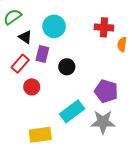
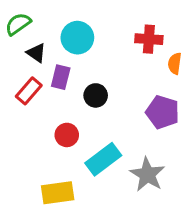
red circle: (32, 87) -> (67, 135), moved
purple pentagon: (106, 91) -> (163, 112), moved
gray star: (103, 122) -> (147, 174), turned 30

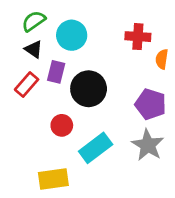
green semicircle: (18, 24) -> (34, 21), moved
black circle: (96, 95) -> (89, 89), size x1.6
gray star: (147, 174) -> (148, 145), moved

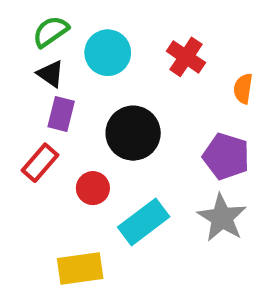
red cross: (138, 37) -> (186, 57), moved, turned 30
purple rectangle: (56, 72) -> (61, 114), moved
red rectangle: (27, 85) -> (40, 163), moved

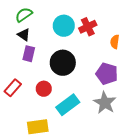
cyan circle: (108, 53) -> (64, 26), moved
red cross: (186, 57) -> (88, 27), turned 30
red rectangle: (40, 163) -> (13, 88), moved

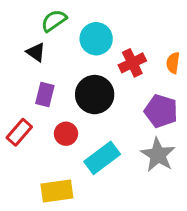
green semicircle: (24, 15) -> (54, 21), moved
red cross: (88, 27) -> (132, 63), moved
purple rectangle: (29, 54) -> (45, 95), moved

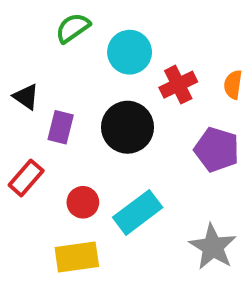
black triangle: (36, 52) -> (26, 97), moved
red circle: (66, 134) -> (83, 202), moved
gray star: (158, 155) -> (213, 247), moved

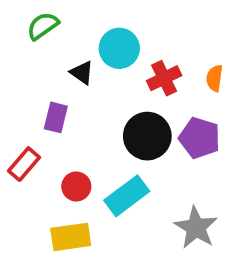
green semicircle: (73, 28) -> (43, 26), moved
black triangle: (26, 97) -> (82, 73), moved
black circle: (128, 127) -> (147, 136), moved

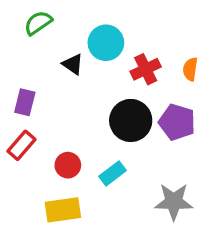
purple rectangle: (56, 117) -> (25, 102), moved
cyan rectangle: (127, 196) -> (113, 173), size x0.7
gray star: (196, 228) -> (174, 202), turned -30

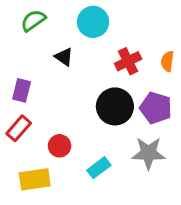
cyan circle: (106, 43) -> (93, 22), moved
cyan rectangle: (113, 173) -> (99, 168), moved
gray star: (174, 202) -> (148, 153), moved
yellow rectangle: (63, 210) -> (35, 179), moved

